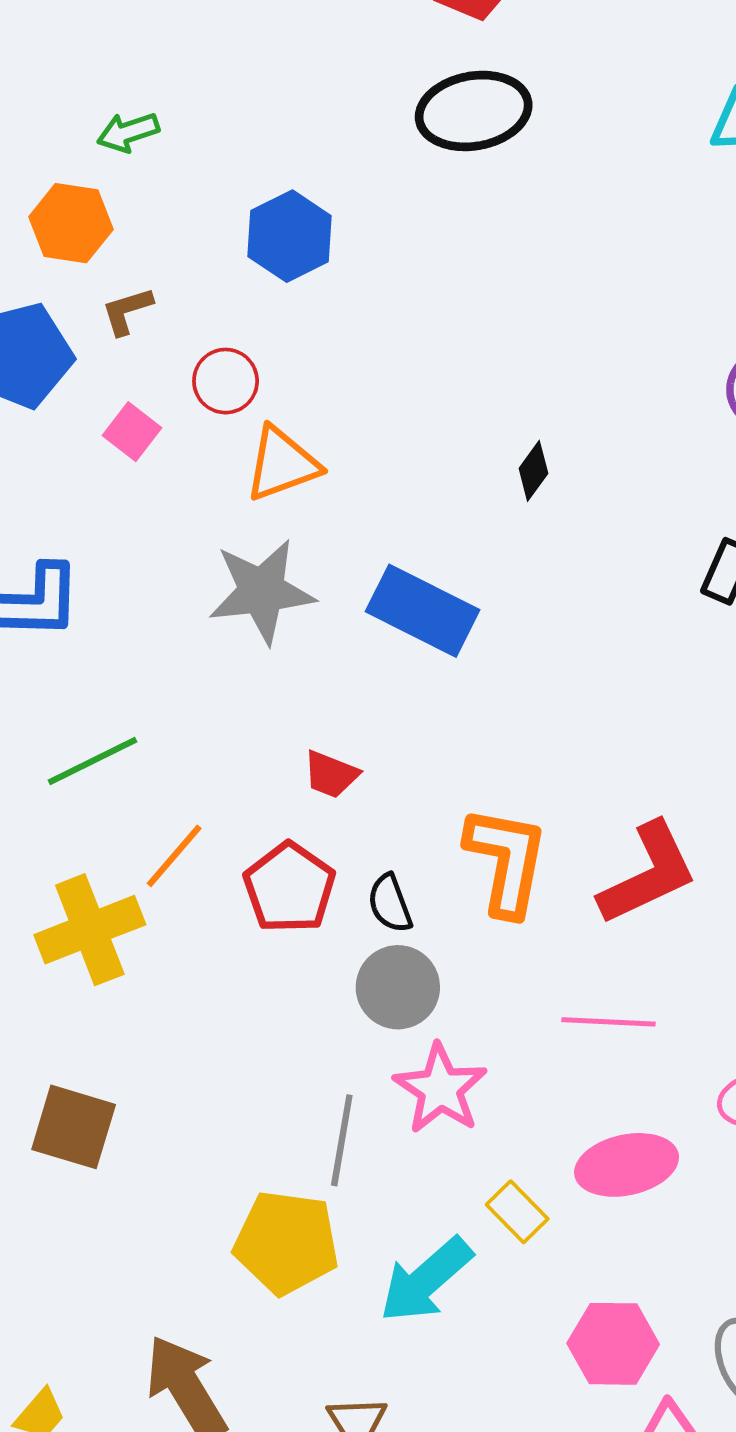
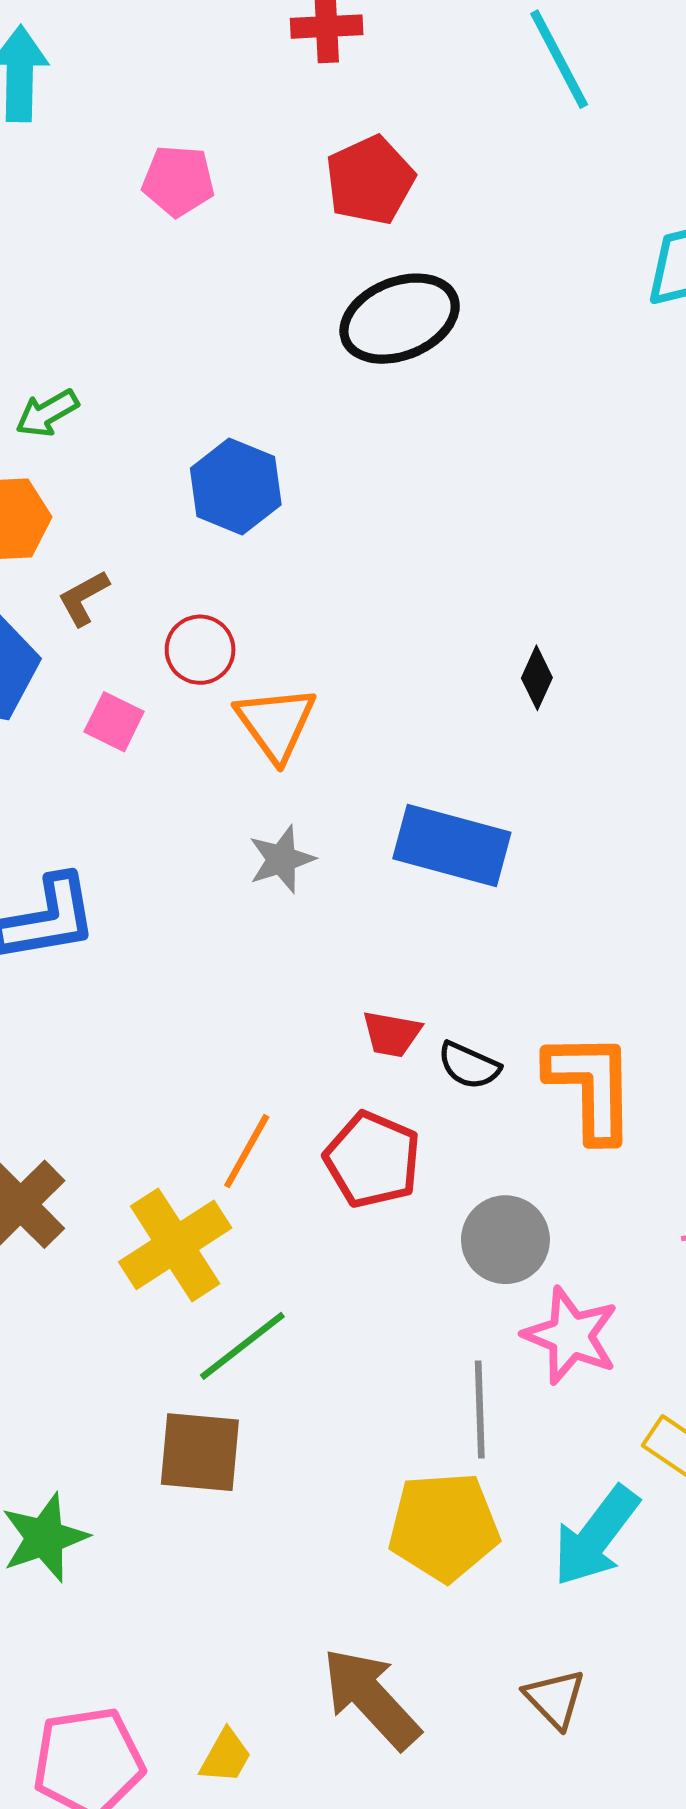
orange triangle: (282, 464) -> (276, 723), turned -34
gray star: (262, 591) -> (281, 859), size x0.6
green line: (93, 761) -> (242, 1346), moved
black semicircle: (390, 903) -> (469, 1065), moved, turned -34

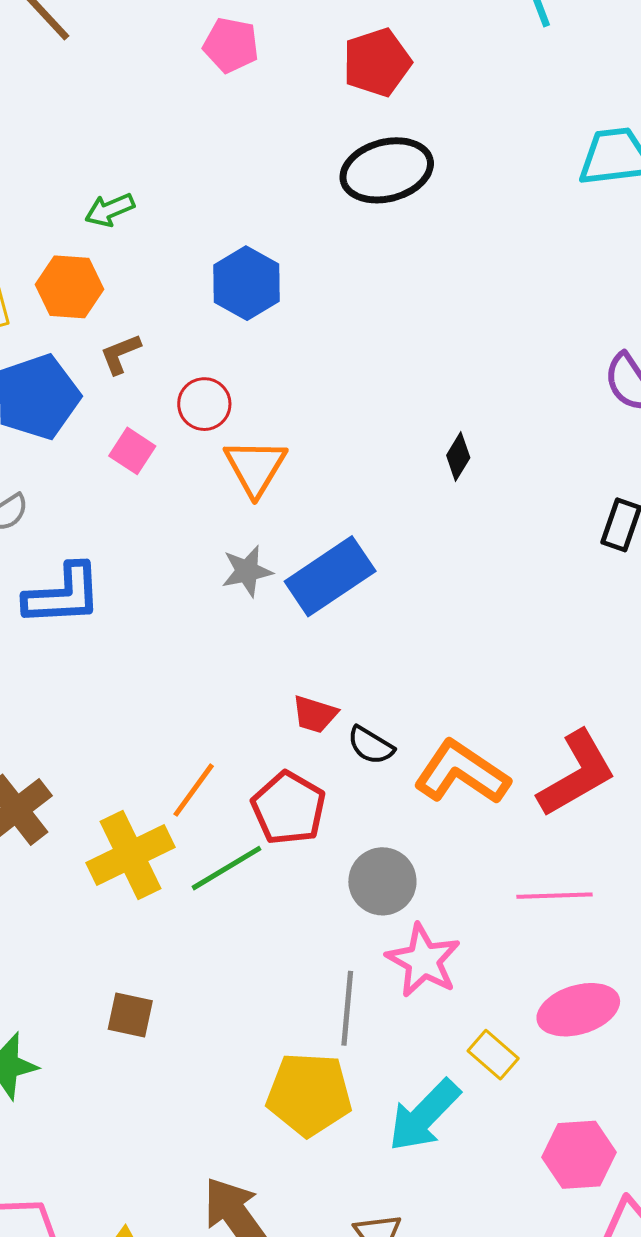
blue rectangle: (452, 846) -> (330, 576), moved, turned -56
orange L-shape: (591, 1086) -> (462, 773), turned -62
green line: (242, 1346) -> (227, 868), moved
brown square: (200, 1452) -> (130, 1015), size x0.7

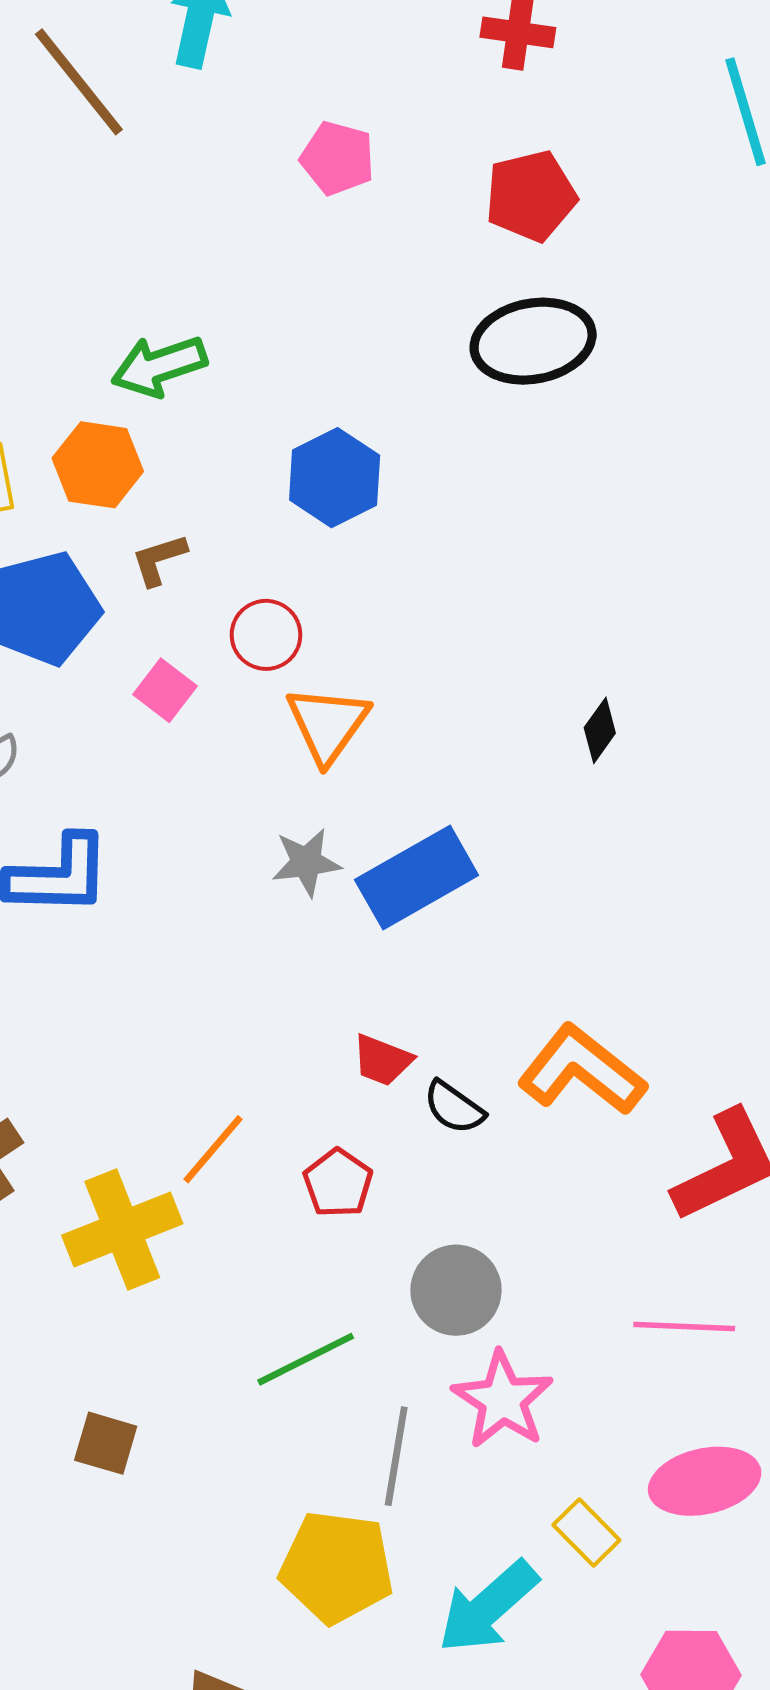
green arrow: (110, 210) -> (159, 366), size x1.4
orange L-shape: (462, 773) -> (582, 1070), moved
red pentagon: (289, 808) -> (338, 1183), size x0.7
green line: (227, 868) -> (306, 1359), moved

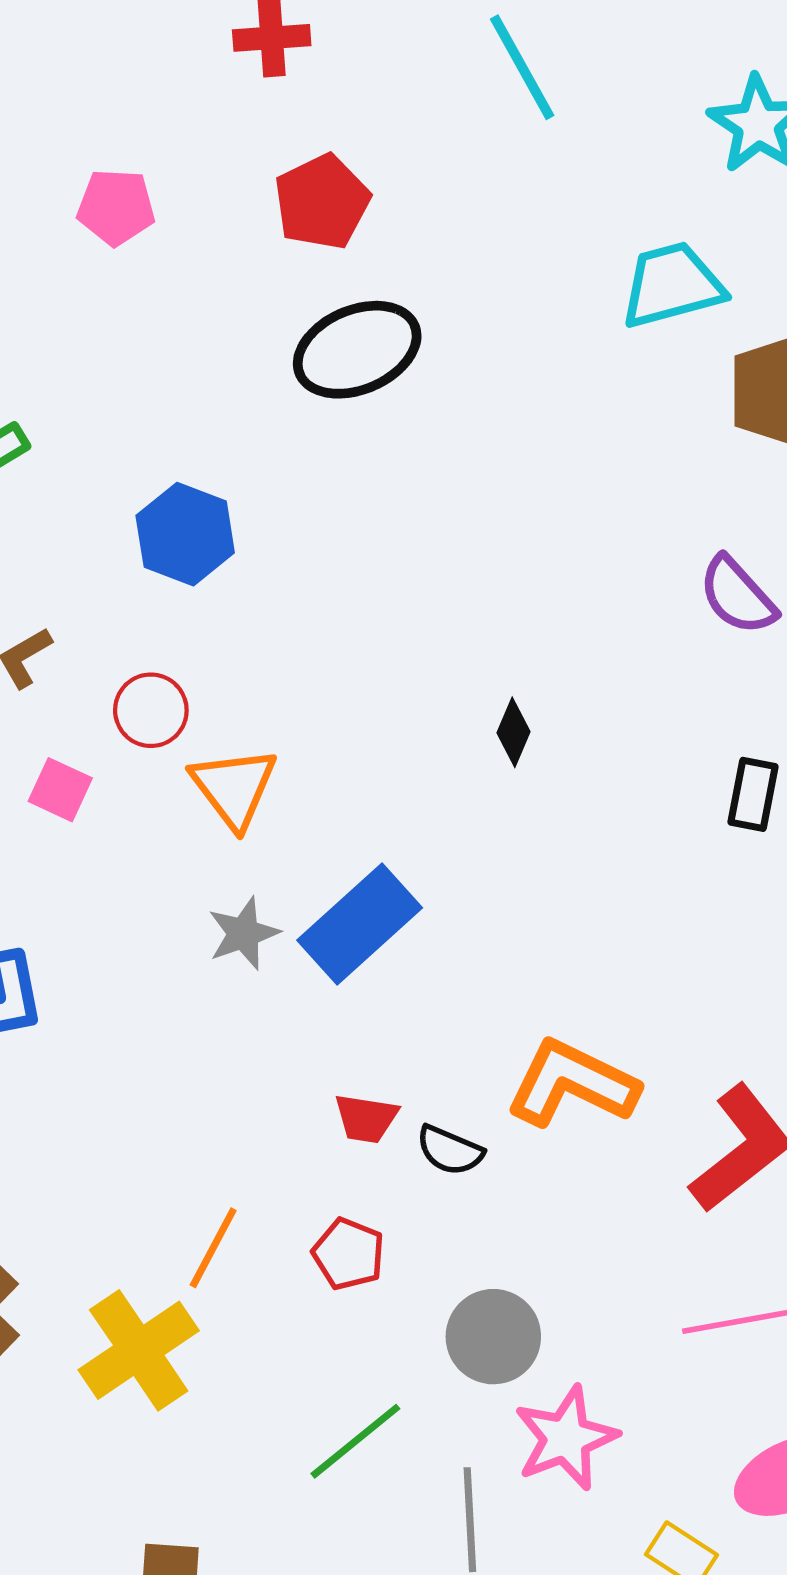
pink star: (503, 1400) -> (566, 1438), turned 30

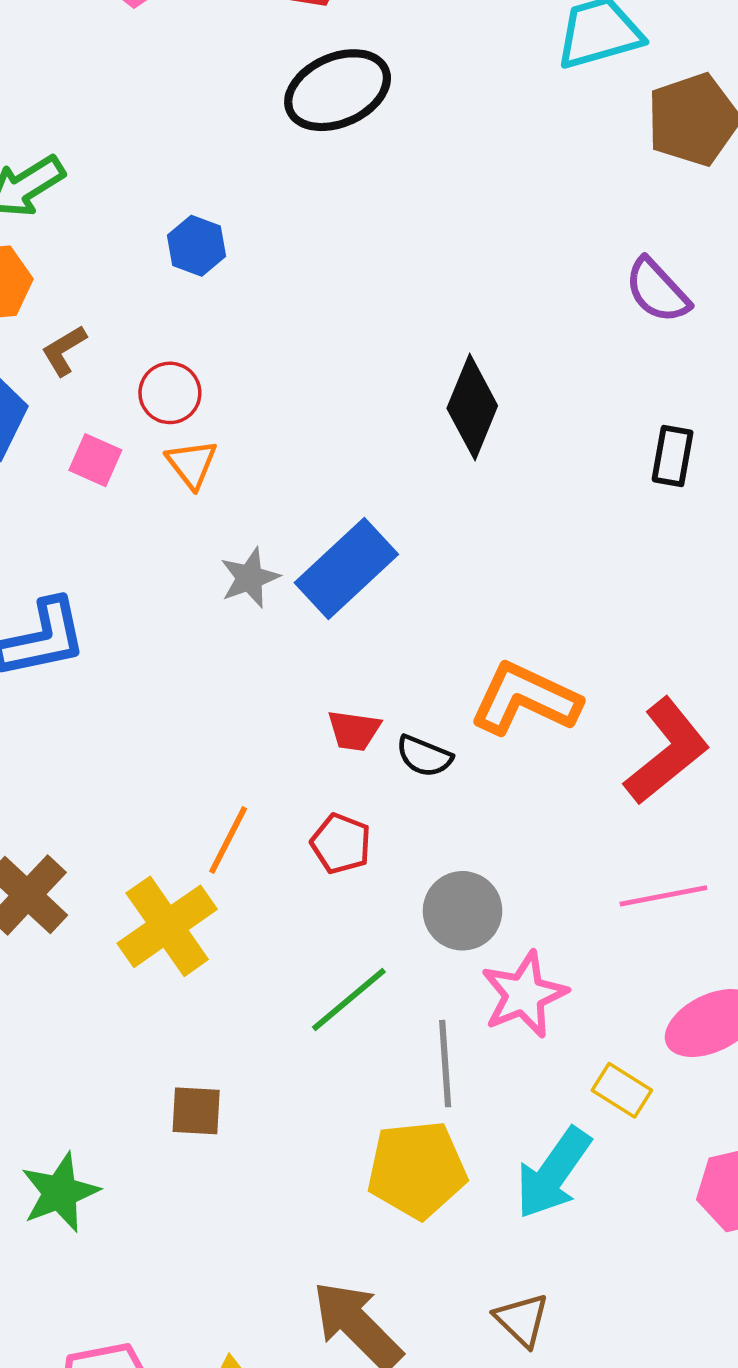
blue hexagon: (185, 534) -> (197, 246), size x0.7
black diamond: (513, 732) -> (472, 407), size x1.8
orange triangle: (234, 788) -> (192, 464), moved, size x0.7

